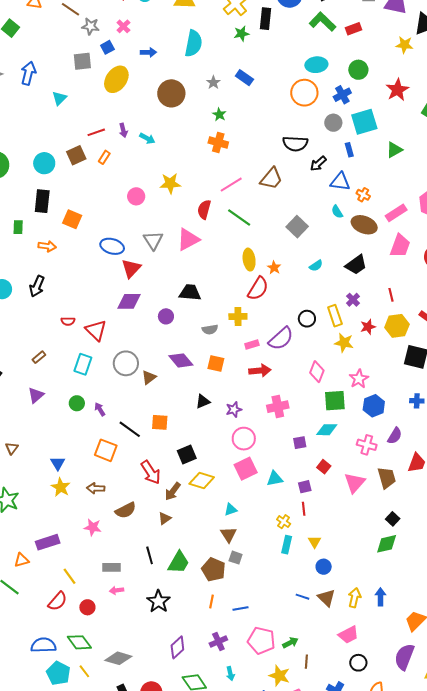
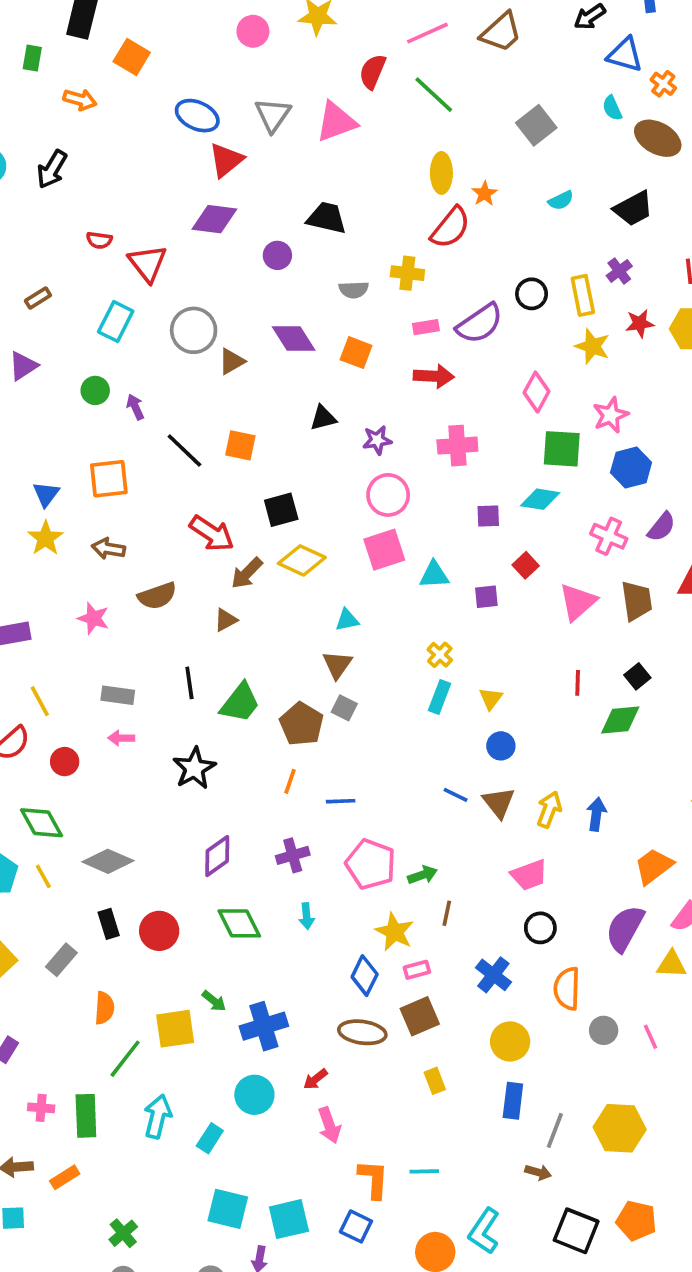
orange square: (106, 450) -> (109, 479), moved, turned -35
red arrow: (151, 472) -> (212, 533), turned -30
red line: (304, 509) -> (578, 683), moved

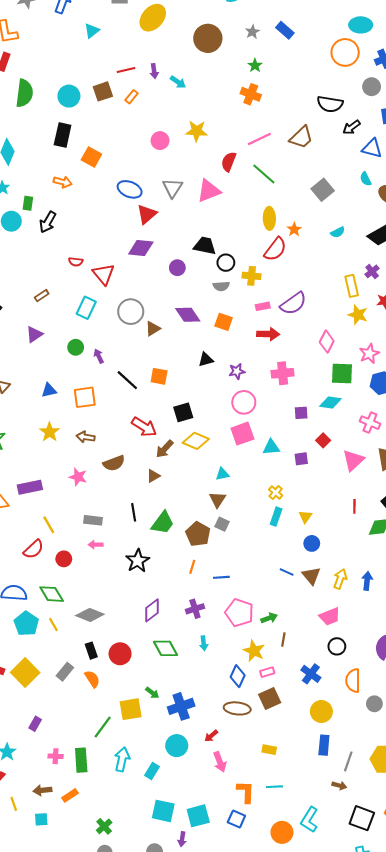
green rectangle: (32, 58) -> (28, 203), moved
black circle: (532, 294) -> (226, 263), moved
blue triangle: (46, 494) -> (49, 390), moved, turned 42
orange semicircle: (104, 1008) -> (92, 679), moved, turned -36
yellow rectangle: (435, 1081) -> (269, 750), moved, turned -56

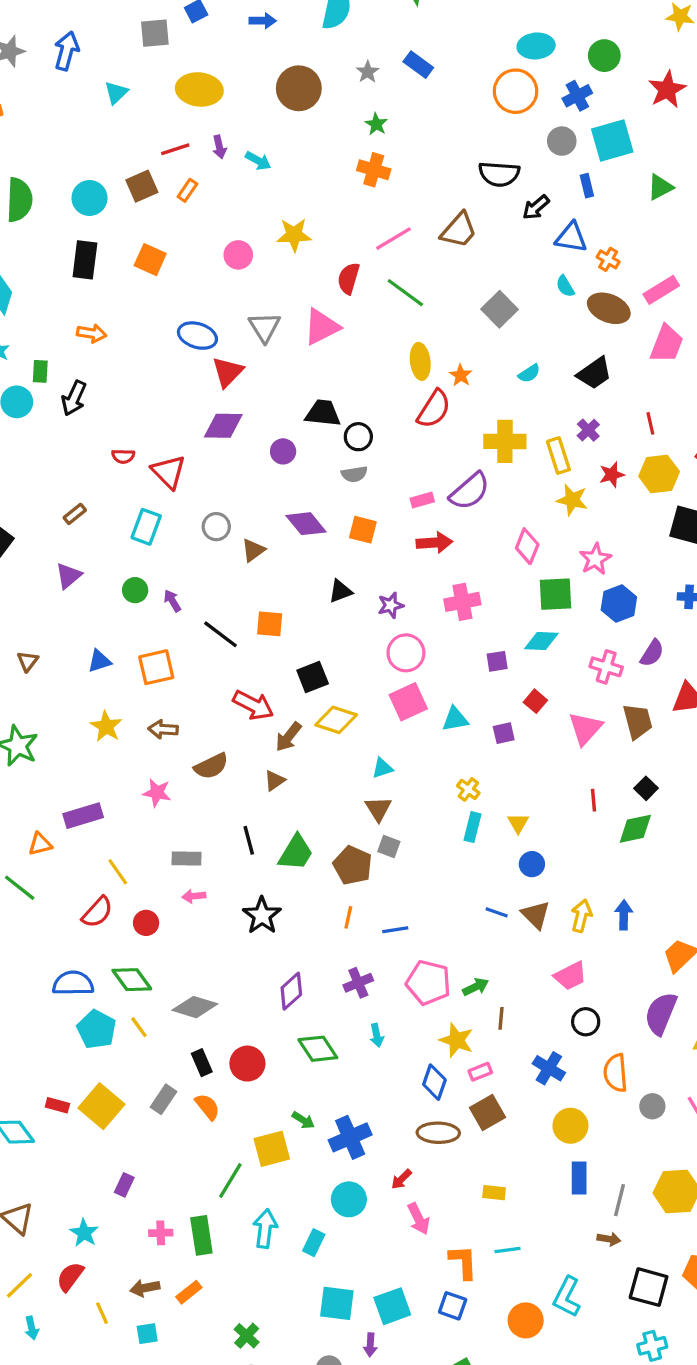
yellow ellipse: (153, 18) -> (199, 89), moved, turned 60
orange square: (91, 157) -> (150, 260), moved
yellow cross: (252, 276) -> (505, 441), moved, size x1.4
gray circle: (131, 312) -> (216, 527), size x0.7

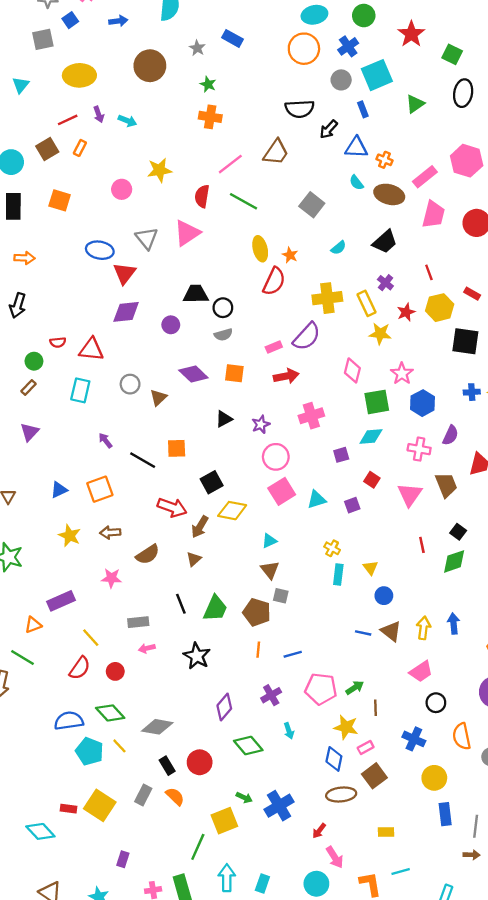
red triangle: (169, 472) -> (91, 349), turned -32
green circle: (135, 590) -> (34, 361), moved
cyan circle: (349, 1199) -> (316, 884), moved

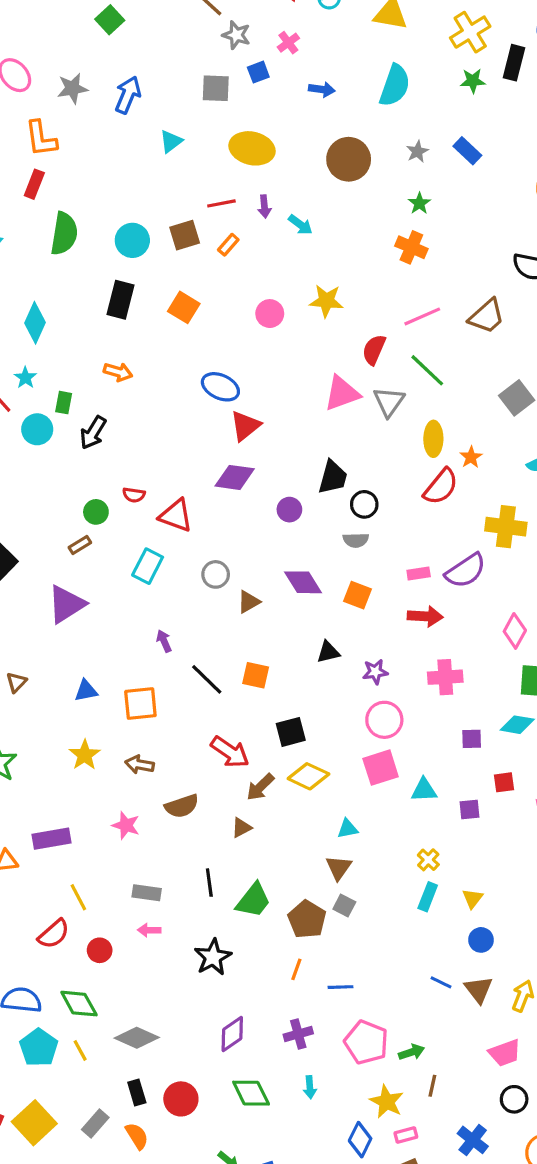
gray triangle: (147, 238) -> (389, 402), moved
black trapezoid: (196, 294) -> (333, 477), turned 92
purple triangle: (30, 432) -> (66, 604), size x1.5
red square: (372, 480) -> (504, 782), turned 35

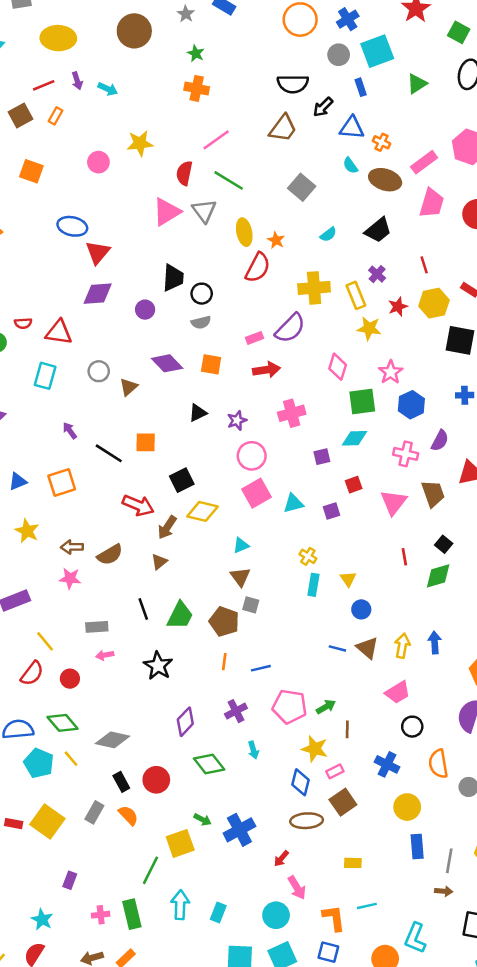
brown trapezoid: (487, 316) -> (283, 128), moved
brown arrow: (140, 765) -> (72, 547), moved

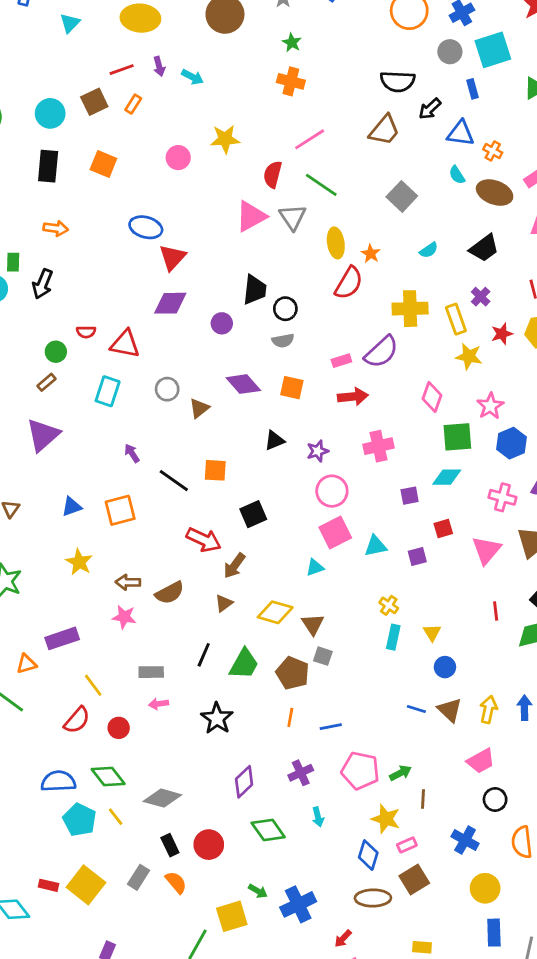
yellow diamond: (202, 511) -> (275, 612), moved
cyan triangle: (241, 545) -> (315, 567), moved
black line: (143, 609) -> (204, 655), turned 40

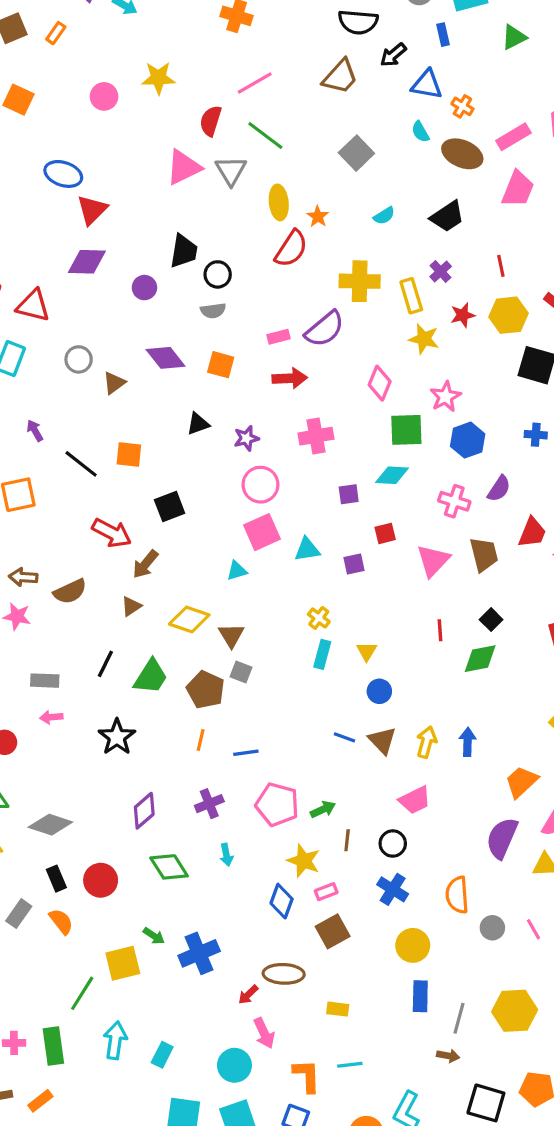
black circle: (495, 799) -> (393, 844), moved
brown ellipse: (373, 898) -> (284, 974), moved

